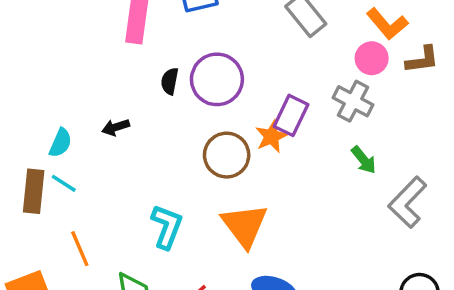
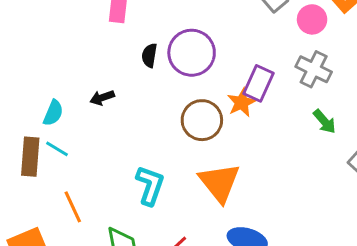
pink circle: (372, 58) -> (312, 19), moved

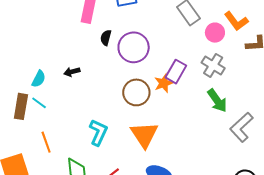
black semicircle: (149, 55) -> (106, 38), moved
green arrow: (324, 121) -> (217, 101), size x1.4

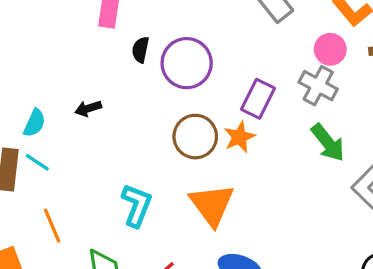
pink circle: (215, 33) -> (330, 49), moved
orange star: (164, 83) -> (239, 137), moved

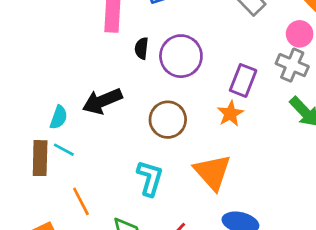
black arrow: (88, 108) -> (102, 101), size x1.8
brown circle: (195, 137) -> (168, 120), moved

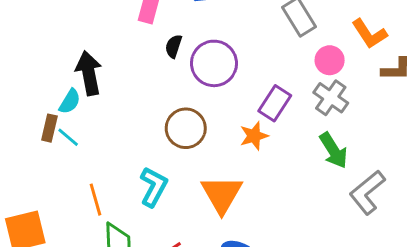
pink circle: (300, 34) -> (330, 60), moved
black arrow: (102, 101) -> (89, 73), moved, turned 90
brown rectangle: (40, 158) -> (49, 128), moved, size x0.7
orange line: (81, 201) -> (95, 200), moved

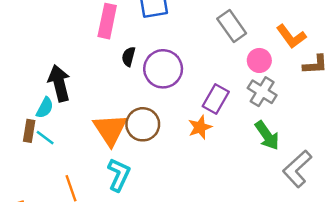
orange triangle: (222, 194) -> (110, 130), moved

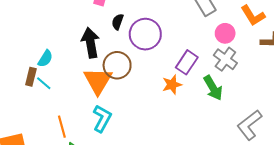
black arrow: (59, 83) -> (91, 43), moved
brown circle: (143, 124) -> (117, 65), moved
green arrow: (267, 135) -> (213, 88), moved

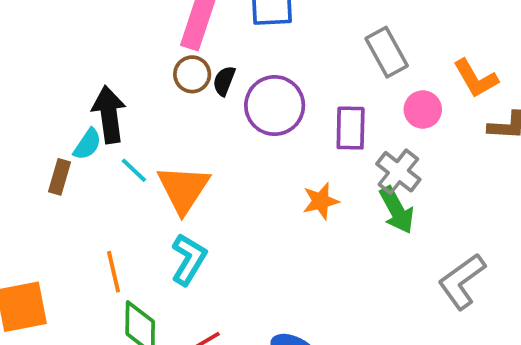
black arrow: (91, 43) -> (109, 115), moved
gray cross: (225, 59) -> (398, 172), moved
purple rectangle: (187, 62) -> (351, 128), moved, turned -35
brown circle: (117, 65) -> (192, 74), moved, size x0.7
cyan line: (44, 83) -> (134, 170), moved

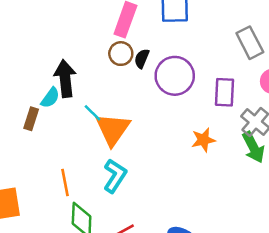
cyan line: (134, 170) -> (93, 113), moved

